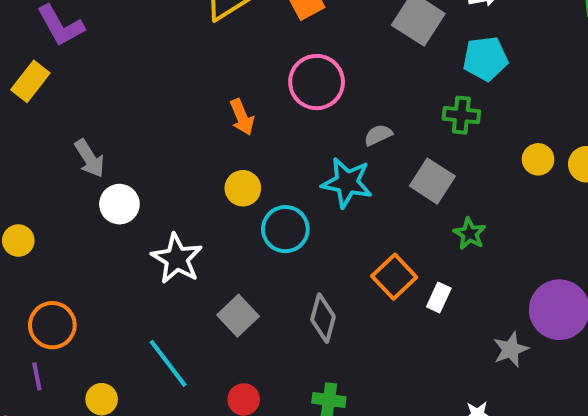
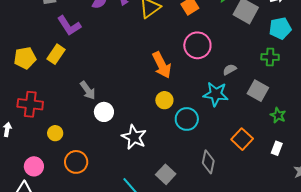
orange arrow: (242, 117) -> (162, 65), size x1.5
white rectangle: (439, 297) -> (277, 148), moved
gray square: (238, 316) -> (166, 174), moved
orange circle: (52, 325) -> (76, 162), moved

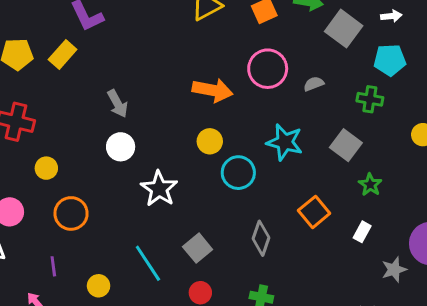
orange arrow: (162, 65) -> (213, 90), turned -60
gray semicircle: (230, 70) -> (314, 84), moved
gray arrow: (88, 90) -> (118, 104), moved

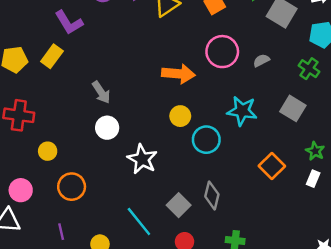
green cross: (370, 99) -> (309, 69), turned 30
green star: (370, 185) -> (315, 151), moved
gray diamond: (261, 238) -> (212, 195), moved

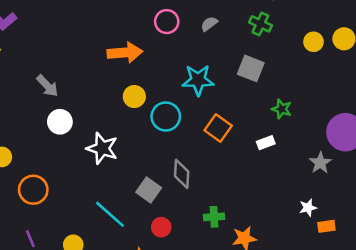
pink circle: (222, 52) -> (167, 22), size x0.7
orange square: (272, 166) -> (218, 128), moved
white rectangle: (313, 179) -> (266, 143), moved, turned 56

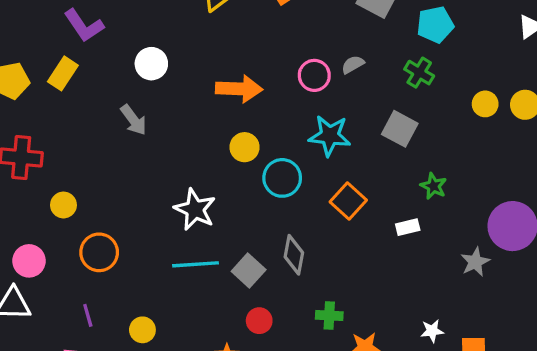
pink circle: (167, 22) -> (314, 75), moved
white circle: (60, 122) -> (151, 64), moved
white star: (308, 208) -> (432, 331), moved
cyan line: (110, 214) -> (195, 264), moved, turned -52

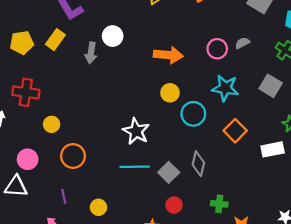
gray arrow: (134, 120) -> (91, 53), moved, turned 42
white rectangle: (408, 227) -> (273, 149), size x1.5

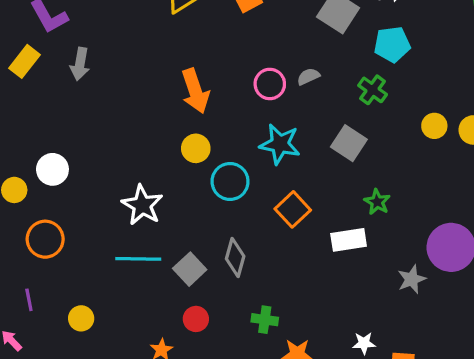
white circle: (113, 36) -> (52, 169), moved
gray arrow: (91, 53) -> (80, 64), moved
orange arrow: (168, 55) -> (195, 91), turned 64

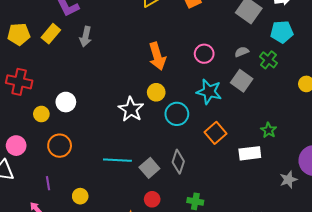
gray semicircle: (308, 77) -> (242, 52), moved
gray square: (349, 143) -> (242, 81), moved
white star: (142, 205) -> (131, 109), moved

